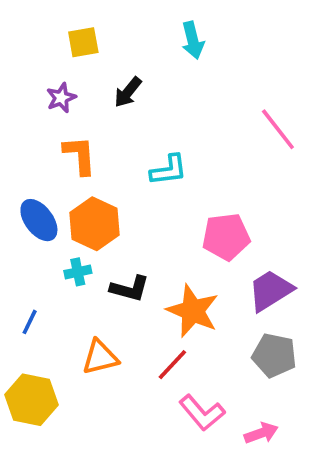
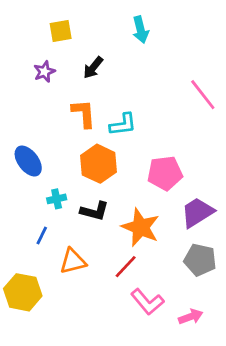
orange L-shape: (80, 155) -> (84, 114), moved
orange hexagon: (94, 224) -> (99, 164), moved
blue line: (30, 322) -> (42, 235), moved

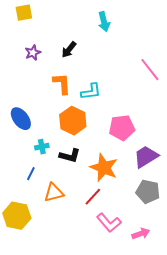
yellow square: (61, 31) -> (24, 13), moved

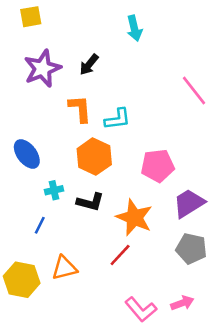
purple star: (33, 53) -> (42, 68), size x1.8
orange triangle: (54, 193) -> (64, 268), moved
pink L-shape: (109, 223) -> (141, 309), moved

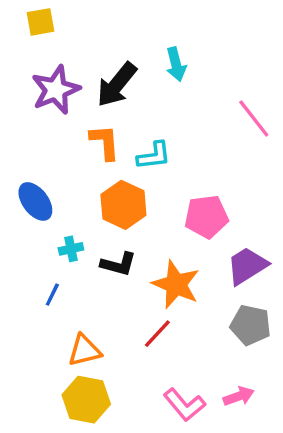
cyan arrow: (134, 28) -> (176, 64), moved
black arrow: (89, 65) -> (117, 85), size x1.6
yellow hexagon: (22, 280) -> (86, 400), moved

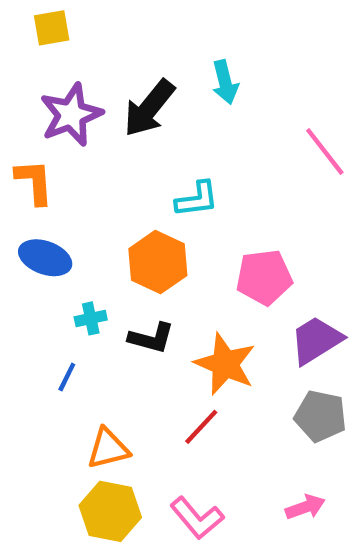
orange L-shape: (105, 142) -> (34, 182), moved
blue ellipse: (35, 201) -> (45, 258), turned -33
pink L-shape: (184, 405) -> (197, 518), moved

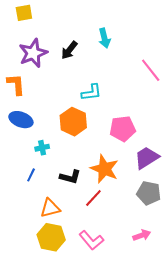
black arrow: (149, 108) -> (69, 50), size x0.7
black L-shape: (151, 338) -> (70, 177), moved

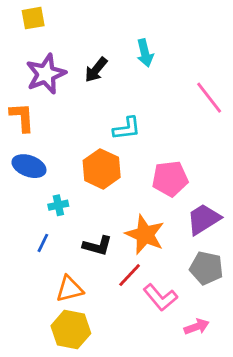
pink L-shape: (91, 240) -> (160, 297), moved

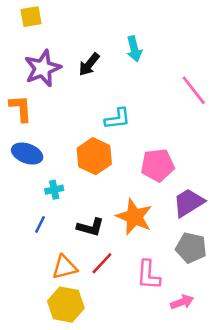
red line: (130, 275) -> (102, 263), moved
pink L-shape: (160, 297) -> (148, 275), turned 44

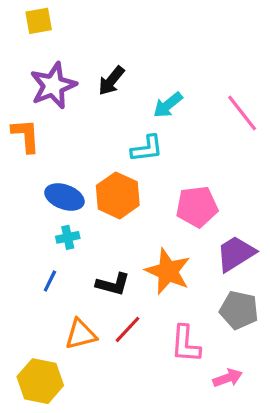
cyan arrow: (134, 49) -> (168, 105), moved, turned 65
blue ellipse: (27, 154) -> (64, 197), moved
yellow hexagon: (66, 305) -> (40, 381), moved

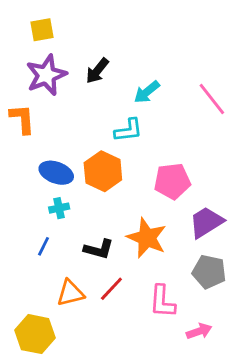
yellow square: (39, 21) -> (42, 30), moved

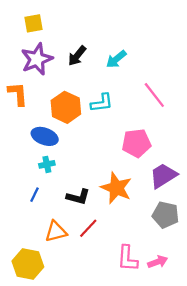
cyan arrow: (147, 92) -> (116, 59), moved
pink line: (212, 99) -> (154, 95), moved
orange hexagon: (103, 171) -> (66, 107), moved
pink L-shape: (162, 301) -> (127, 258), moved

